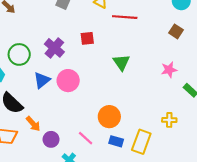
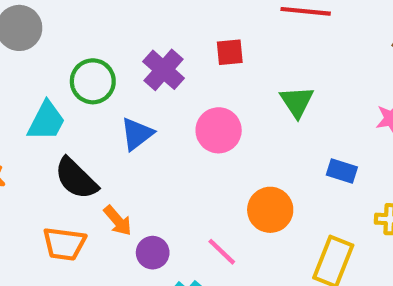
pink circle: (68, 81) -> (219, 130), moved
blue rectangle: (116, 141) -> (342, 171), moved

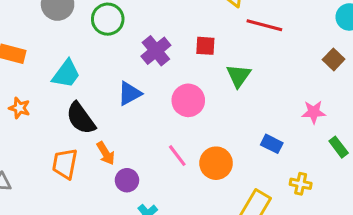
green circle: (93, 81) -> (108, 19), moved
green triangle: (297, 102) -> (239, 76), moved
orange trapezoid: (64, 244) -> (65, 164), turned 84
pink line: (222, 252) -> (177, 156), moved

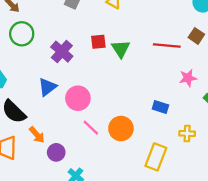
red line: (264, 25) -> (167, 45), moved
green triangle: (239, 76) -> (121, 49), moved
pink circle: (188, 100) -> (78, 98), moved

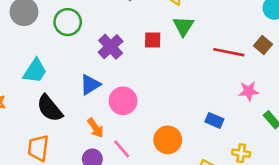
green triangle: (121, 49) -> (183, 26), moved
pink line: (91, 128) -> (122, 149), moved
orange arrow: (37, 135) -> (95, 128), moved

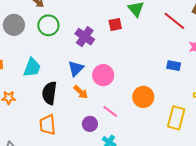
red line: (229, 52) -> (174, 21), turned 40
black semicircle: (50, 108) -> (49, 93), turned 60
blue rectangle: (214, 120) -> (174, 66), moved
orange arrow: (95, 128) -> (81, 92), moved

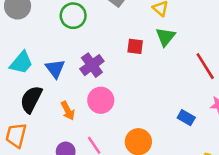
green circle: (48, 25) -> (73, 16), moved
purple cross: (85, 37) -> (92, 65), moved
blue triangle: (76, 68) -> (55, 69), moved, turned -42

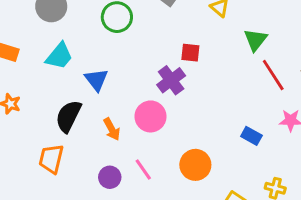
green triangle: (165, 37) -> (255, 40), moved
cyan trapezoid: (21, 63) -> (59, 56), moved
purple cross: (92, 65) -> (171, 80), moved

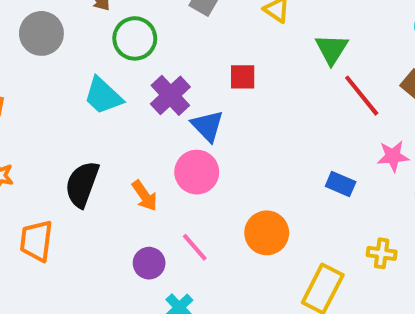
cyan trapezoid: (59, 56) -> (103, 96), moved, turned 100
blue triangle: (96, 80) -> (207, 126), moved
purple cross: (171, 80) -> (170, 95), moved
orange trapezoid: (51, 159) -> (36, 241), moved

